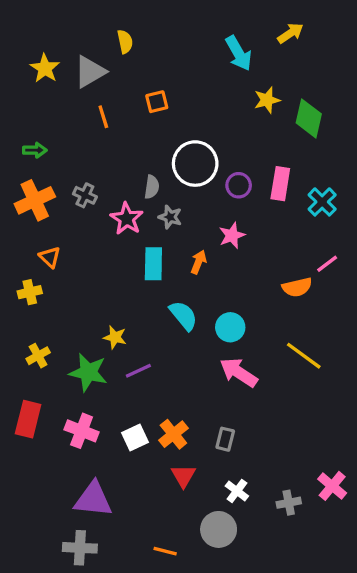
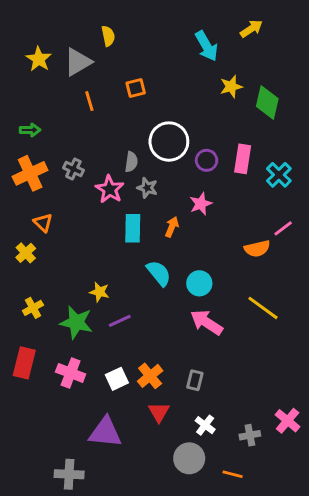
yellow cross: (30, 292) -> (26, 253), turned -30
purple triangle: (93, 499) -> (105, 432), moved
orange line: (165, 551) -> (233, 474), moved

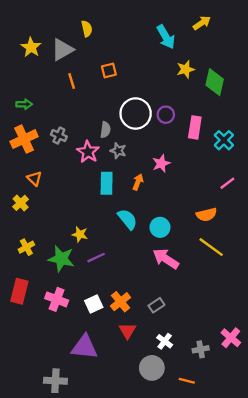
purple circle: (207, 160) -> (166, 115), moved
orange semicircle: (257, 249) -> (206, 215), moved
gray rectangle: (195, 380) -> (156, 305), turned 42

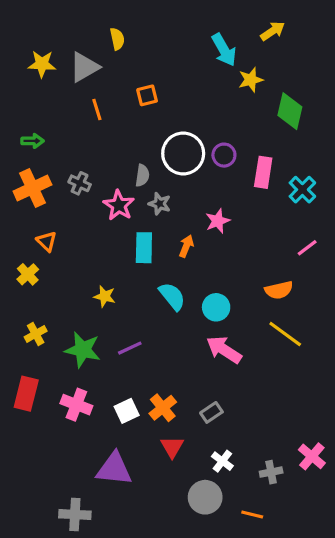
yellow star: (31, 47) -> (42, 64), turned -30
yellow star: (186, 69) -> (251, 80), moved
yellow star: (80, 234) -> (105, 296), moved

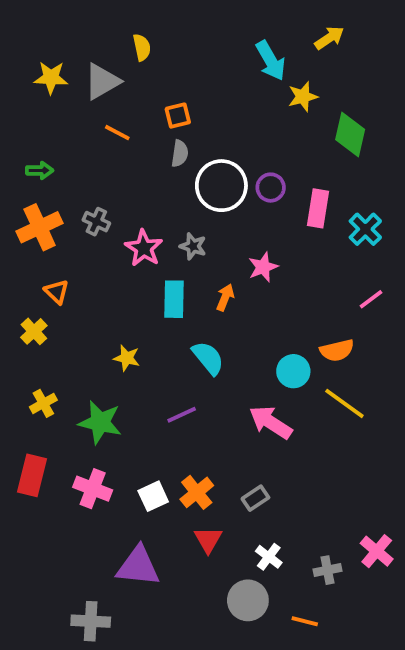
orange line: (97, 110) -> (117, 133), turned -45
gray semicircle: (142, 175) -> (180, 153), moved
cyan circle: (216, 307) -> (293, 371), moved
purple line: (130, 348) -> (182, 415), moved

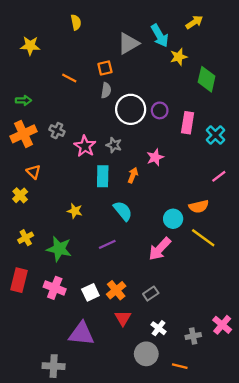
yellow semicircle: (142, 47) -> (76, 22), moved
gray triangle: (102, 81) -> (128, 43), moved
pink arrow: (271, 422) -> (160, 249), turned -80

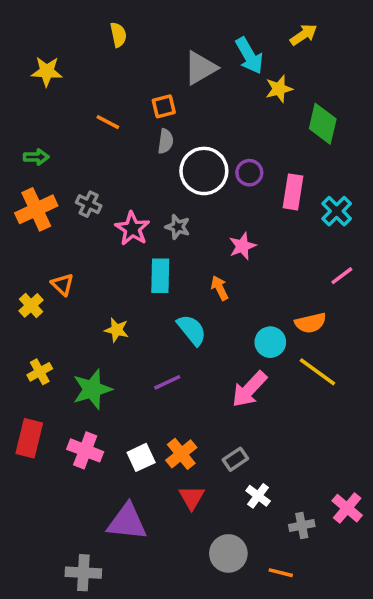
orange triangle: (33, 172) -> (62, 284), moved
orange arrow: (133, 175) -> (220, 288), moved, turned -48
green star: (59, 249) -> (92, 389), turned -30
white cross: (159, 328) -> (258, 496), moved

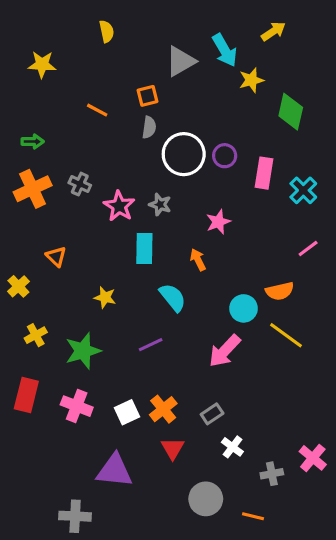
yellow cross: (31, 305) -> (18, 286), moved

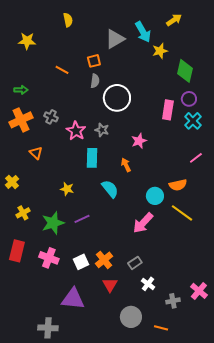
purple circle: (225, 156) -> (189, 99), moved
orange triangle: (56, 256) -> (36, 153), moved
purple line: (151, 345) -> (82, 219), moved

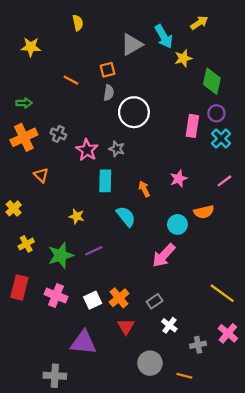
pink star: (139, 141) -> (179, 179), moved
yellow line: (182, 213) -> (222, 293), moved

